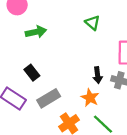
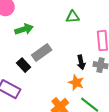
green triangle: (92, 23) -> (73, 17), turned -40
gray rectangle: (49, 98) -> (42, 52), moved

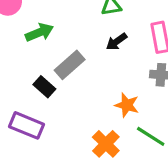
black arrow: (81, 62) -> (117, 42), moved, turned 72

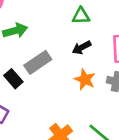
orange star: (127, 105) -> (85, 79), moved

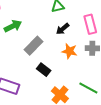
black rectangle: (13, 79) -> (44, 70), moved

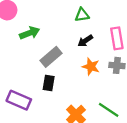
black rectangle: (44, 70) -> (49, 83), moved, turned 56

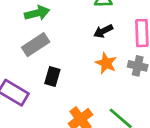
gray rectangle: (51, 57) -> (36, 45), moved

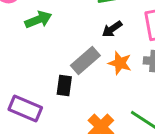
gray rectangle: (36, 45) -> (85, 60), moved

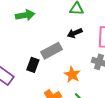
orange star: (120, 63) -> (72, 75), moved

